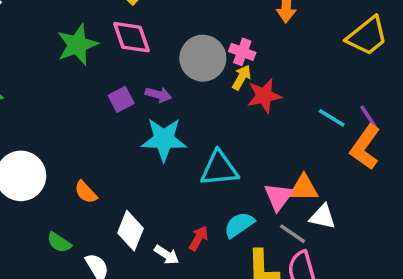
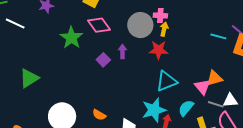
purple arrow: (158, 95) -> (122, 51), turned -88
red star: (264, 96) -> (159, 50), moved, turned 30
cyan star: (164, 139) -> (154, 110), moved
white triangle: (323, 217) -> (230, 100), moved

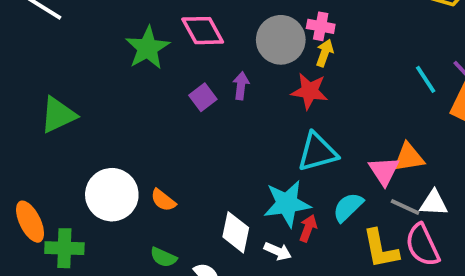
cyan line: (218, 36) -> (426, 79), turned 35
orange semicircle: (99, 115) -> (163, 200), moved

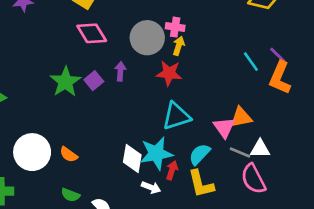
green star: (147, 48) -> (65, 82), moved
white diamond: (236, 232) -> (132, 159), moved
yellow L-shape: (381, 249) -> (201, 184), moved

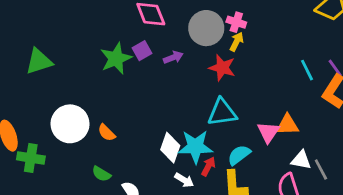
purple arrow: (120, 71) -> (173, 57), turned 54
purple square: (94, 81) -> (142, 51), moved
gray line: (240, 152) -> (321, 169), moved, turned 30

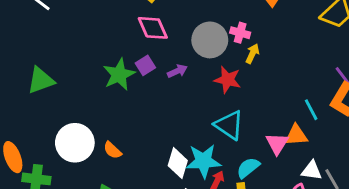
yellow arrow: (237, 42) -> (252, 54), moved
cyan line: (307, 70) -> (311, 110), moved
cyan triangle: (222, 112) -> (229, 125), turned 44

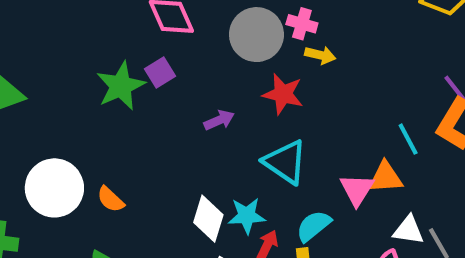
yellow arrow: (252, 54) -> (320, 55), turned 78
purple arrow: (177, 71) -> (219, 120), moved
cyan star: (203, 161) -> (247, 216), size x0.7

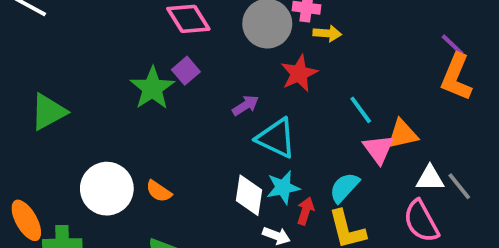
red star: (283, 94) -> (299, 73), turned -30
cyan line: (408, 139) -> (361, 110), moved
cyan triangle: (285, 162) -> (276, 138), moved

